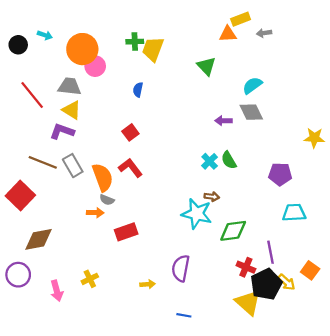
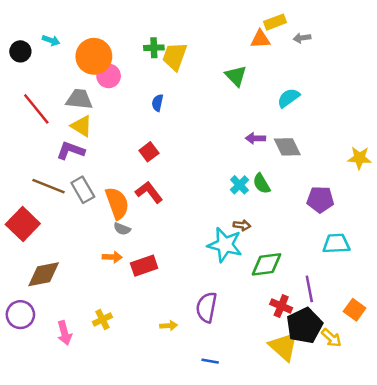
gray diamond: (251, 112) -> (287, 147), moved
orange arrow: (95, 213) -> (112, 257), moved
yellow arrow: (287, 282) -> (331, 338), moved

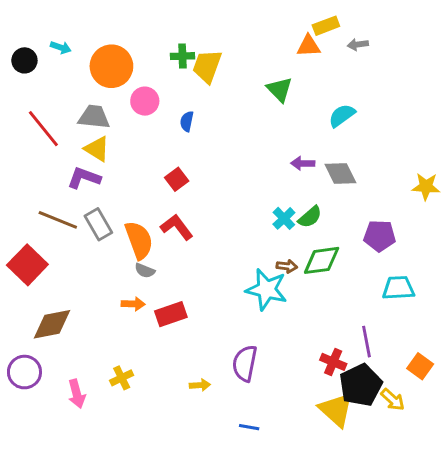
pink circle: (109, 76) -> (145, 101), moved
green semicircle: (262, 184) -> (310, 217), turned -100
green diamond: (266, 264) -> (322, 260), moved

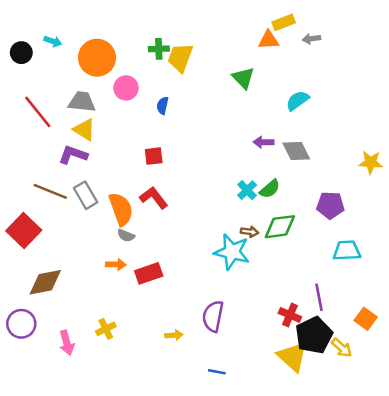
red square: (177, 179) -> (154, 156), turned 30

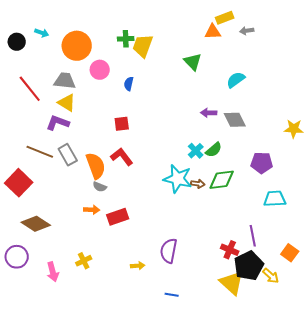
cyan star: (232, 252) -> (178, 179), moved
brown diamond: (45, 282) -> (36, 224), turned 44

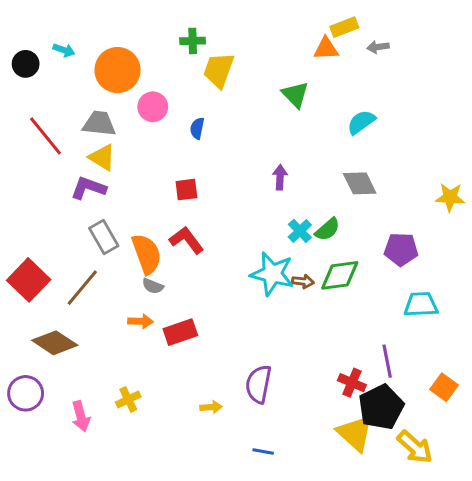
green cross: (126, 39) -> (193, 41), moved
purple arrow: (209, 113) -> (280, 177), moved, turned 91
brown line: (40, 152) -> (82, 288), moved, turned -72
yellow arrow: (271, 276) -> (415, 447), moved, size x1.4

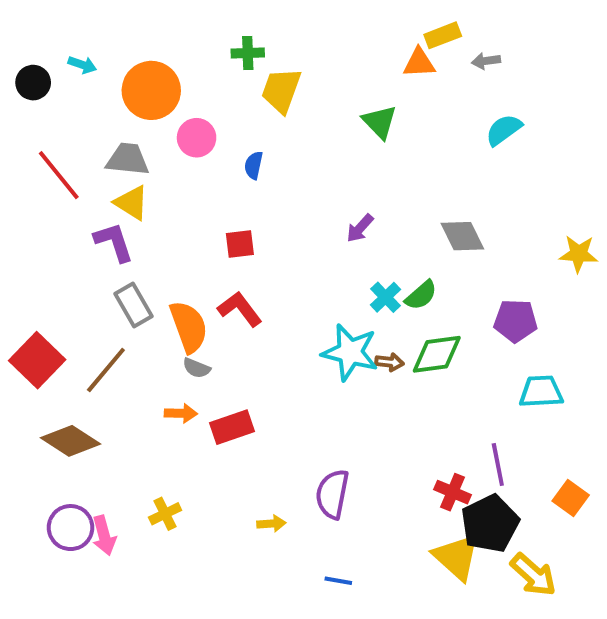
cyan semicircle: (361, 122) -> (504, 130), moved
purple arrow: (280, 177) -> (360, 228), turned -140
purple L-shape: (88, 188) -> (114, 242), turned 52
purple circle: (26, 393) -> (71, 528), moved

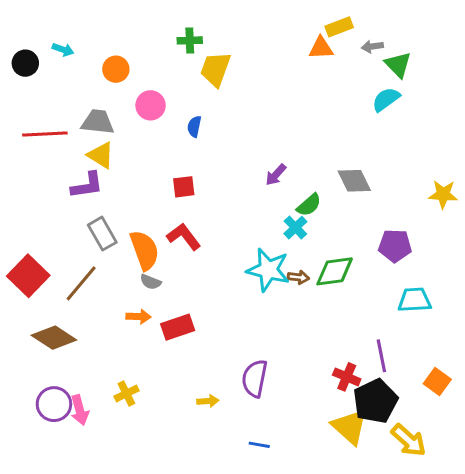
orange circle: (151, 90) -> (116, 69), size x0.6
green triangle: (380, 122) -> (398, 65), moved
red line: (59, 175) -> (45, 134), turned -54
purple L-shape: (114, 242) -> (87, 185), turned 100
green semicircle: (421, 295) -> (309, 205), moved

